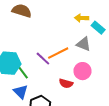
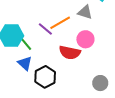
red semicircle: (66, 83) -> (70, 53), size x1.5

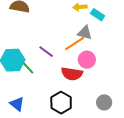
orange line: (60, 23) -> (75, 43), moved
blue triangle: (25, 63) -> (17, 104), moved
black hexagon: (45, 77) -> (61, 103), moved

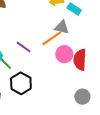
red semicircle: (72, 74) -> (80, 60), moved, turned 85
black hexagon: (61, 103) -> (21, 83), moved

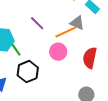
purple line: (23, 47) -> (37, 23), moved
pink circle: (64, 54) -> (58, 52), moved

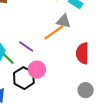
purple line: (37, 23) -> (26, 47), moved
pink circle: (58, 52) -> (37, 70), moved

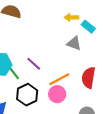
orange line: (54, 32) -> (59, 79), moved
pink circle: (37, 70) -> (57, 94), moved

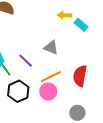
gray triangle: (74, 43) -> (51, 48), moved

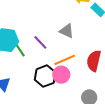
black hexagon: (18, 91) -> (45, 76), moved

